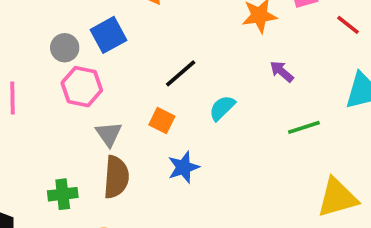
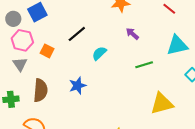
orange square: (162, 121) -> (47, 51), moved
gray triangle: (109, 134) -> (20, 64), moved

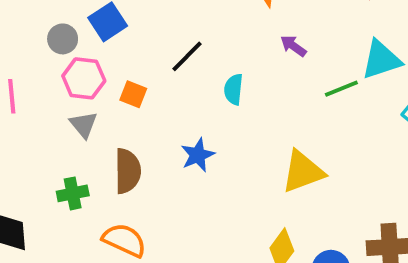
cyan semicircle: (99, 53) -> (234, 89), turned -35
green line: (144, 65) -> (341, 89), moved
yellow triangle: (162, 104) -> (303, 172), moved

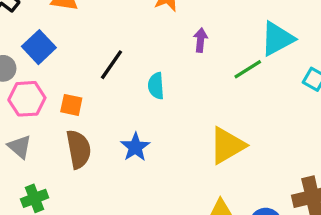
purple arrow: (293, 46) -> (200, 40), turned 70
gray triangle: (84, 125) -> (20, 147), moved
brown semicircle: (128, 171) -> (79, 149), moved

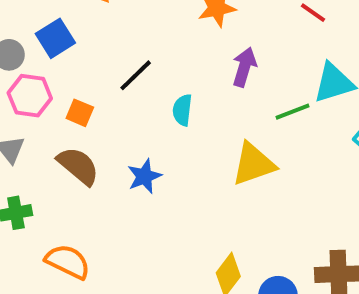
purple arrow: (200, 40) -> (244, 67), size x1.4
yellow triangle: (227, 146) -> (253, 164), moved
brown semicircle: (79, 149) -> (78, 166), turned -51

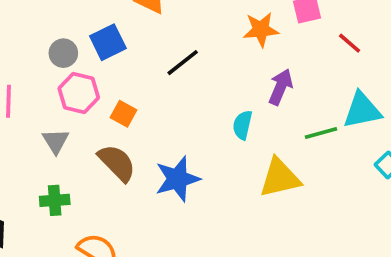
black line: (136, 75) -> (183, 63), moved
cyan semicircle: (182, 110) -> (242, 125), moved
blue star: (144, 176) -> (177, 179), size x1.4

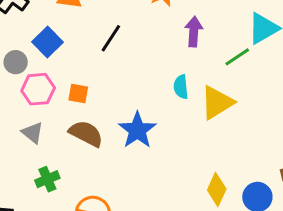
cyan semicircle: (242, 125) -> (181, 87), moved

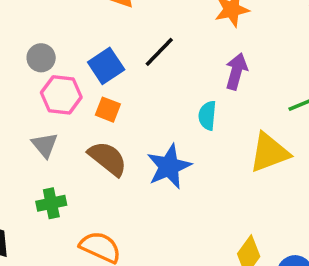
purple arrow: (194, 32) -> (236, 71), moved
blue square: (48, 42) -> (106, 66), moved
cyan semicircle: (181, 87) -> (207, 116), moved

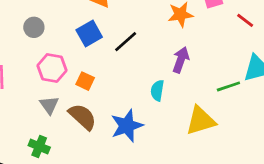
gray circle: (41, 58) -> (34, 27), moved
blue square: (106, 66) -> (89, 34), moved
gray triangle: (45, 145) -> (49, 105), moved
green cross: (51, 203) -> (39, 146), turned 30

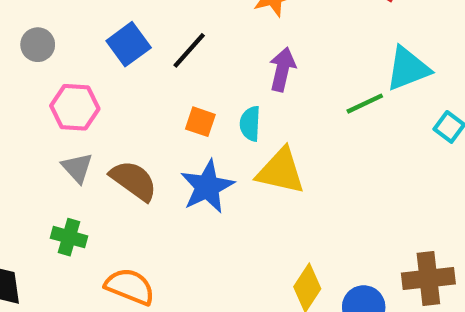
orange square: (85, 81) -> (200, 122), moved
yellow triangle: (201, 121) -> (281, 171), moved, turned 36

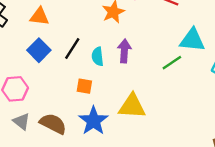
cyan triangle: (408, 69) -> (192, 40), turned 36
cyan semicircle: (250, 124) -> (98, 56), moved

